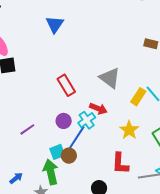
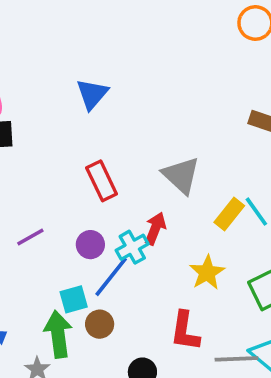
blue triangle: (55, 24) -> (92, 94), moved
red arrow: (98, 109) -> (155, 228), turned -96
purple line: (27, 129) -> (30, 237), moved
brown circle: (69, 156) -> (100, 324), moved

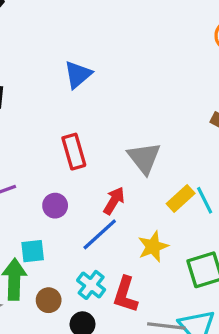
cyan cross: (132, 247) -> (91, 285), moved, turned -32
blue line: (111, 277) -> (100, 234), moved
brown circle: (100, 324) -> (49, 300), moved

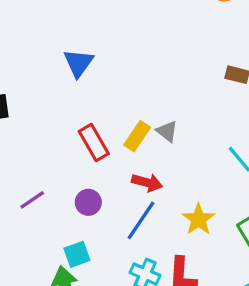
gray triangle: (144, 158) -> (167, 131), size x0.6
yellow rectangle: (181, 199) -> (137, 136), moved
red arrow: (114, 201) -> (147, 183), turned 88

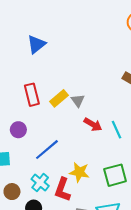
red arrow: (147, 183) -> (93, 124), moved
yellow star: (198, 219) -> (79, 172), moved, turned 30

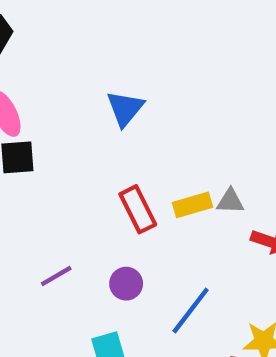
yellow rectangle: (59, 98) -> (192, 205), turned 36
gray triangle: (78, 101) -> (230, 201), turned -40

